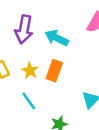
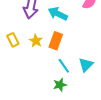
cyan line: (29, 101) -> (64, 66), moved

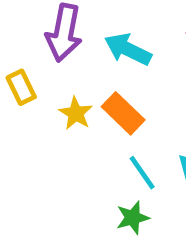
yellow rectangle: (13, 40) -> (21, 87), moved
orange rectangle: (56, 41) -> (123, 113), turned -66

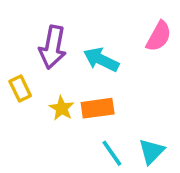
orange rectangle: (123, 113) -> (98, 108), turned -52

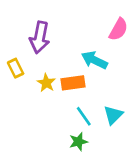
cyan arrow: (101, 60) -> (94, 60), moved

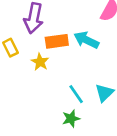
orange rectangle: (73, 83) -> (57, 41), moved

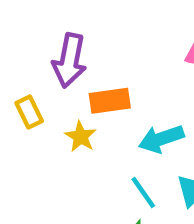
cyan arrow: (86, 40) -> (161, 139), moved, turned -45

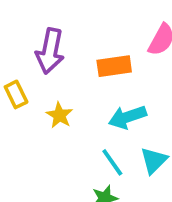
orange rectangle: (110, 101) -> (114, 66), moved

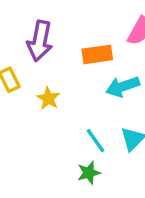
cyan arrow: (127, 117) -> (123, 87), moved

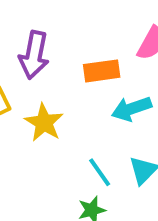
yellow star: (48, 98) -> (44, 123), size x1.4

